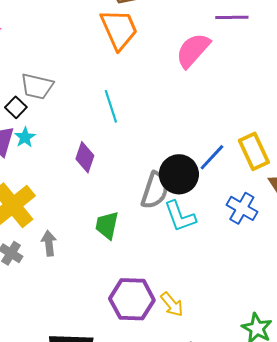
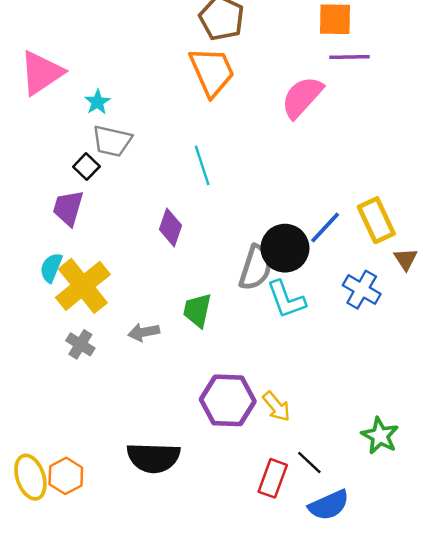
cyan star: (25, 137) -> (97, 102), moved
gray arrow: (49, 243) -> (144, 332), moved, turned -95

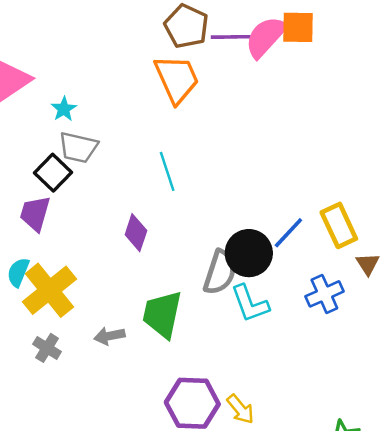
purple line: (350, 57) -> (231, 37), moved
pink semicircle: (302, 97) -> (266, 37), moved
black square: (86, 167) -> (53, 173), size x1.4
blue cross: (362, 290) -> (324, 294), turned 36
green trapezoid: (197, 310) -> (162, 314), size x1.4

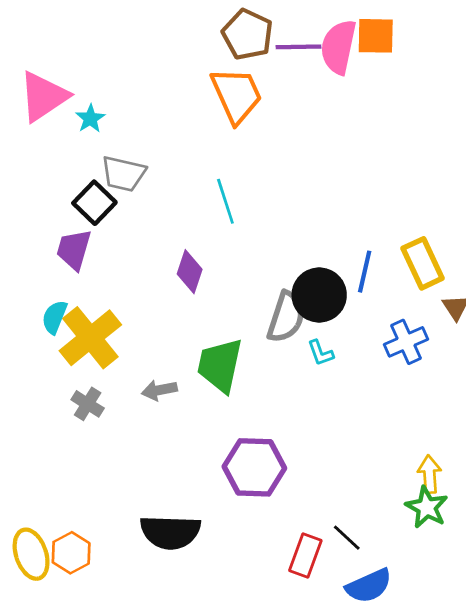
pink semicircle: (266, 37) -> (338, 47), turned -30
cyan star: (64, 109) -> (90, 119), moved
blue line: (288, 233) -> (365, 272), turned -30
cyan L-shape: (250, 304) -> (321, 353), size x0.6
yellow arrow: (240, 409) -> (429, 474), moved, turned -144

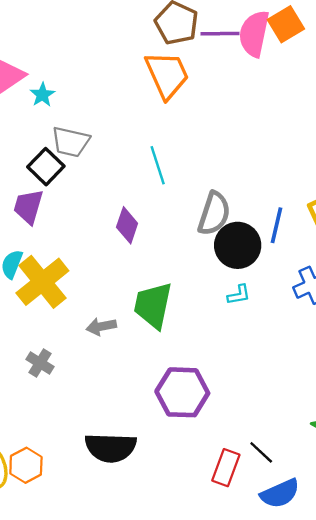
orange square: (376, 36) -> (286, 24), turned -32
gray semicircle: (286, 317) -> (214, 214), moved
cyan L-shape: (321, 353) -> (239, 295), turned -80
gray cross: (88, 404) -> (40, 363), moved

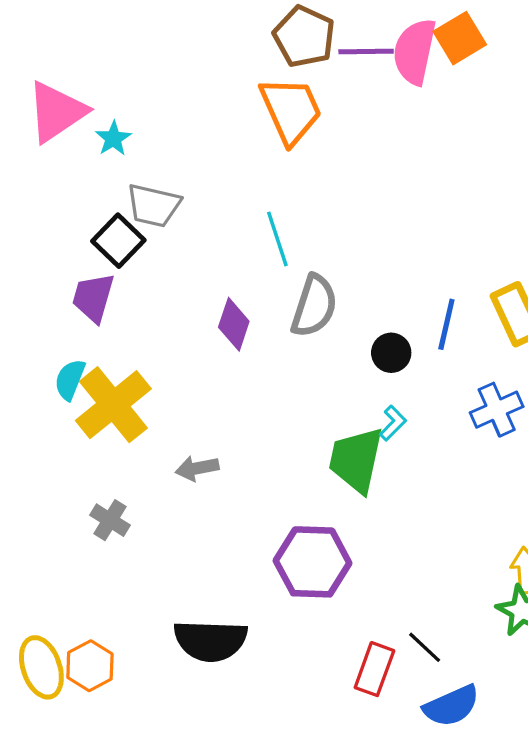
gray semicircle: (214, 214) -> (314, 306), moved
black circle: (238, 245) -> (391, 353), size x0.6
cyan L-shape: (239, 295) -> (393, 423), turned -35
green trapezoid: (153, 305) -> (356, 460), moved

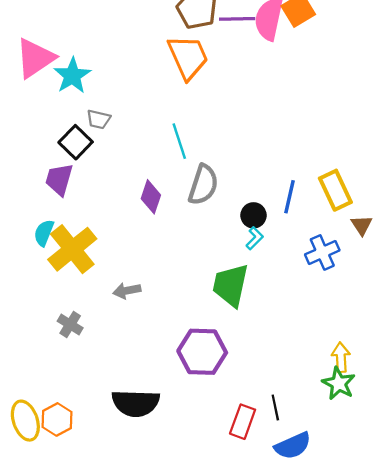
cyan star: (113, 139) -> (72, 76), size x1.6
gray trapezoid: (154, 205) -> (98, 119), size x0.7
cyan L-shape: (393, 423) -> (255, 238), moved
black line: (425, 647) -> (275, 407), turned 35

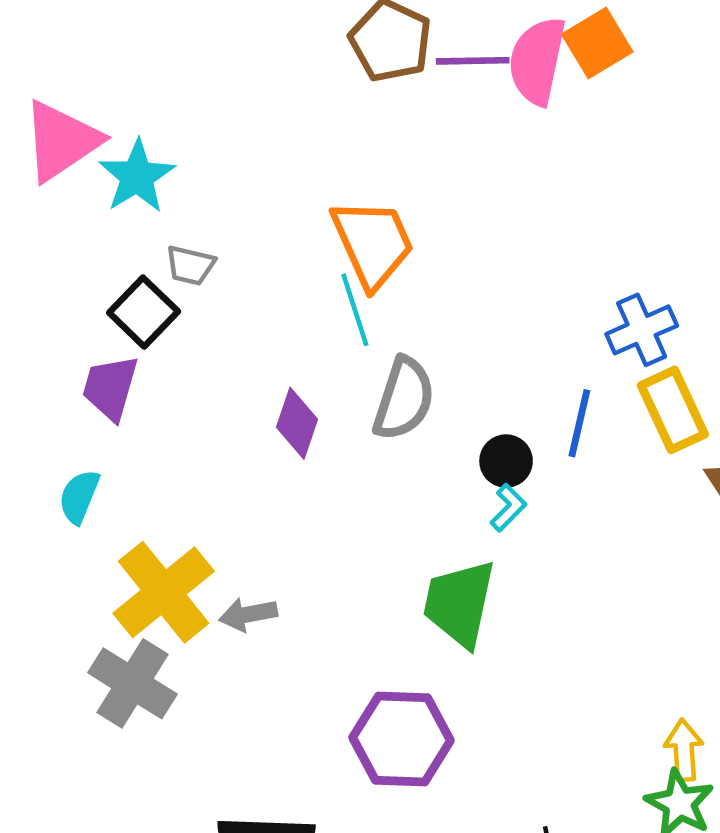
orange trapezoid: (188, 57) -> (373, 243), moved
yellow cross: (72, 249) -> (164, 592), moved
blue cross: (322, 252) -> (642, 330), moved
gray cross: (70, 325) -> (132, 683), size x1.6

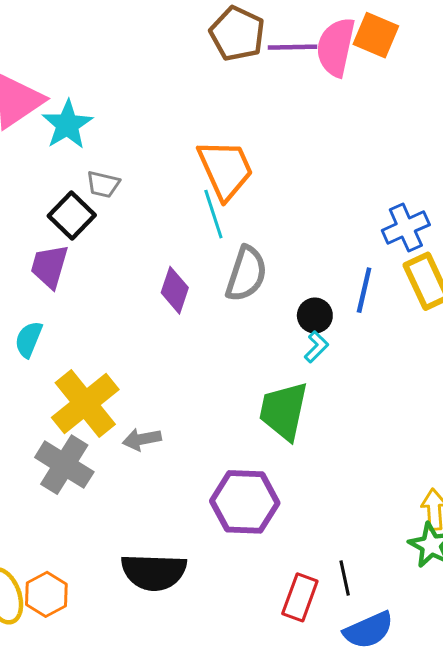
orange square: (597, 43) -> (376, 35), turned -36
gray arrow: (248, 614) -> (142, 439), moved

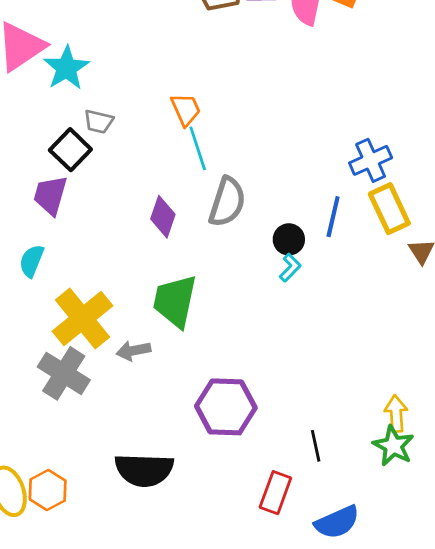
orange trapezoid: (225, 169) -> (186, 109), moved, size x0.6
green trapezoid: (284, 411) -> (175, 301), moved
black line: (345, 578) -> (316, 446), moved

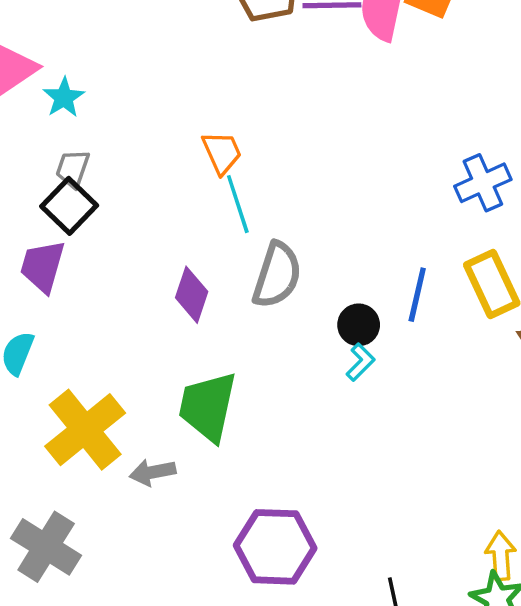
cyan star: (66, 68) -> (64, 98), size x0.7
gray trapezoid: (99, 122) -> (73, 169), moved, turned 96
blue cross: (371, 160) -> (483, 183), moved
gray cross: (64, 373) -> (46, 547), moved

